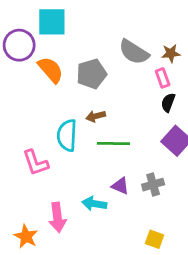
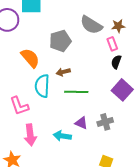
orange semicircle: (51, 70) -> (30, 58), moved
pink arrow: (57, 217) -> (30, 135), moved

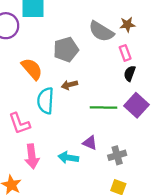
brown star: (118, 26) -> (127, 25), moved
green line: (76, 92) -> (103, 108), moved
gray cross: (105, 122) -> (117, 155), moved

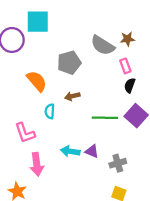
cyan semicircle: (46, 101) -> (50, 111), size x0.6
cyan arrow: (68, 158) -> (70, 151), moved

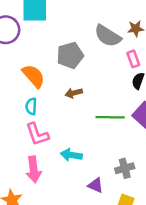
cyan semicircle: (50, 111) -> (31, 106), moved
pink L-shape: (25, 133) -> (37, 134), moved
purple triangle: (92, 151) -> (96, 185), moved

